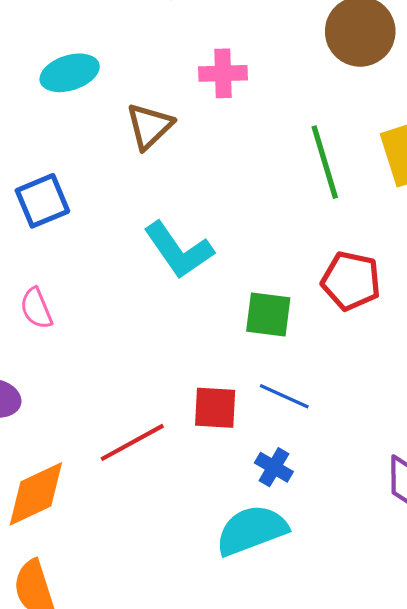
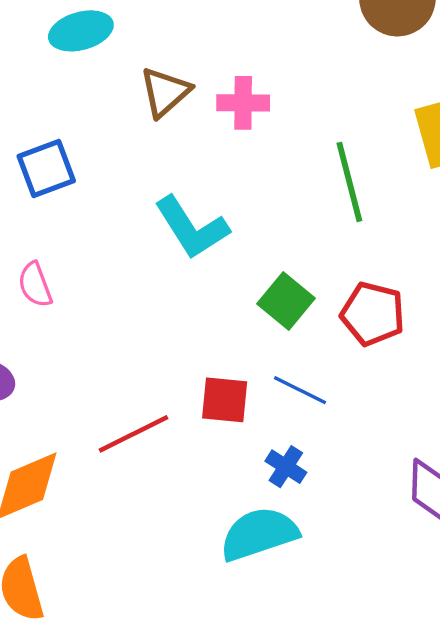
pink cross: (223, 73) -> (243, 103), moved
green line: (325, 162) -> (349, 182), moved
red pentagon: (351, 281) -> (373, 314), moved
green square: (268, 314) -> (286, 301), turned 30

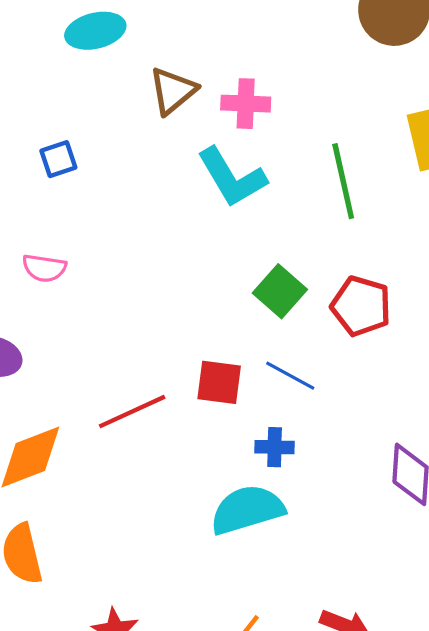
blue square: (46, 168) -> (58, 159), size x0.7
cyan L-shape: (192, 228) -> (232, 177), moved
pink semicircle: (35, 285) -> (44, 268), turned -63
blue cross: (286, 467) -> (275, 447), turned -33

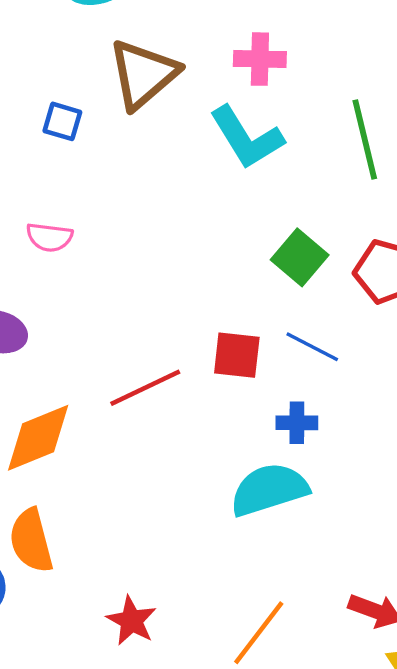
brown triangle: (173, 91) -> (143, 74), moved, size x1.4
blue square: (58, 159) -> (62, 121), turned 36

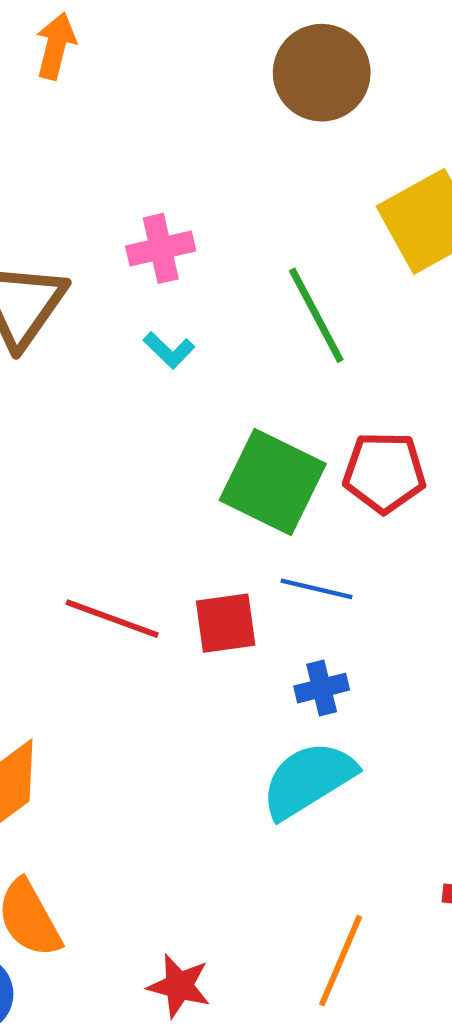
cyan L-shape: (247, 138) -> (169, 350), size x0.5
green square: (300, 257) -> (273, 482), size x1.5
red line: (145, 388) -> (112, 619), moved, turned 60

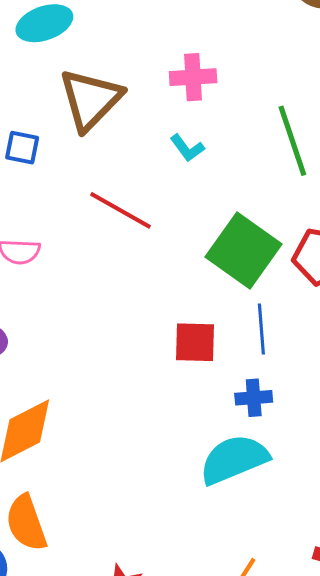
blue line: (317, 589) -> (261, 329), turned 63
red line: (112, 619) -> (121, 210), moved

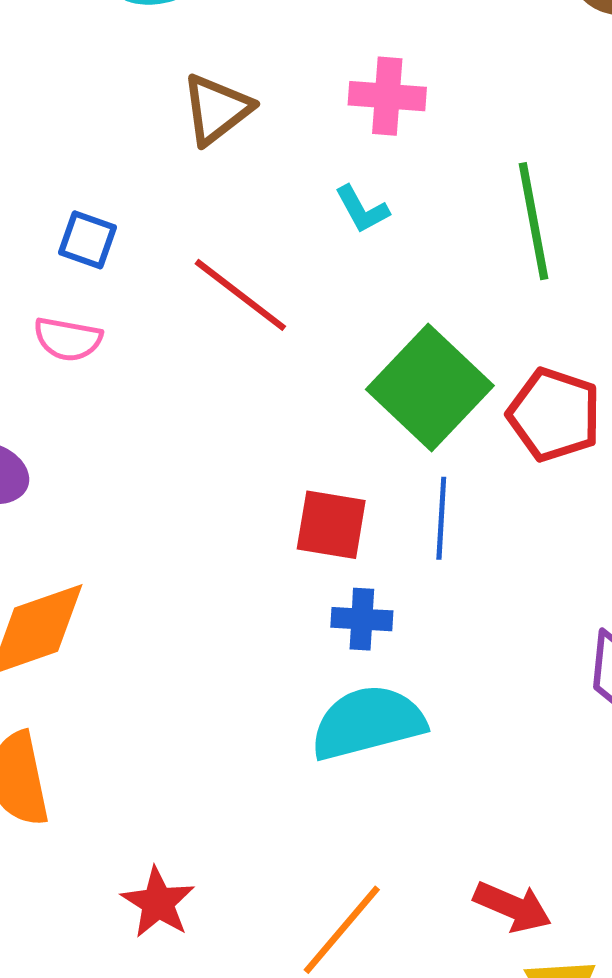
brown triangle: (90, 99) -> (217, 109), size x0.7
blue square: (22, 148) -> (88, 240), moved
blue cross: (254, 398) -> (362, 619), moved

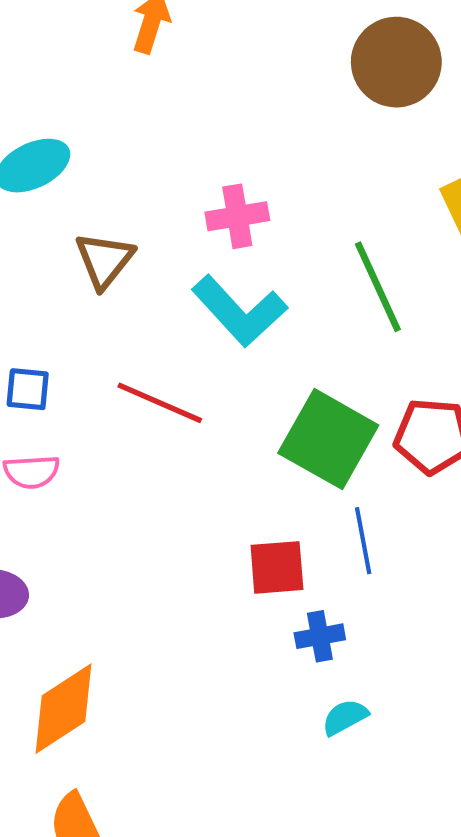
cyan L-shape: (362, 209) -> (239, 311), size x2.0
cyan semicircle: (368, 723) -> (345, 717), size x0.5

